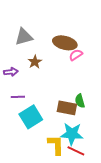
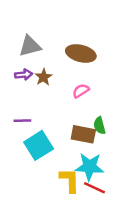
pink semicircle: (76, 55) -> (81, 91), moved
purple arrow: (11, 72) -> (24, 75), moved

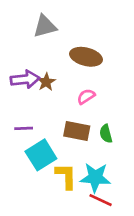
gray triangle: (30, 46) -> (45, 26), moved
purple arrow: (24, 75) -> (25, 79), size x1.5
brown rectangle: (83, 134) -> (77, 131), moved
yellow L-shape: (70, 180) -> (66, 176), moved

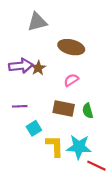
cyan square: (41, 155) -> (34, 128), size x0.6
red line: (101, 200) -> (96, 166), moved

